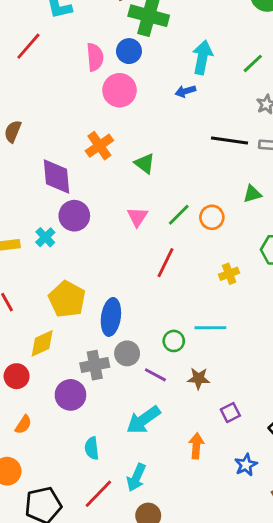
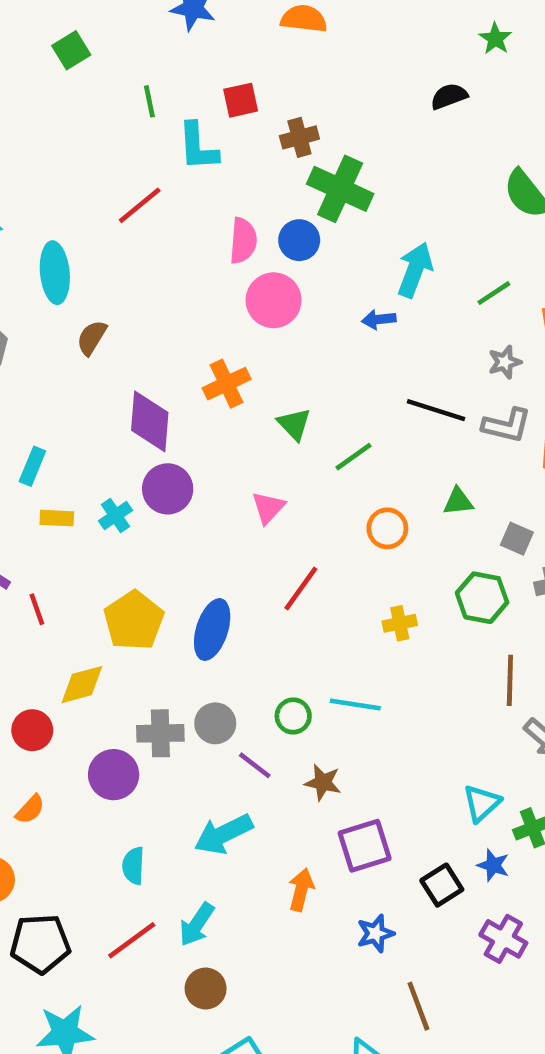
green line: (179, 215) -> (354, 457), moved
blue ellipse: (111, 317) -> (212, 630), moved
purple square: (230, 413) -> (365, 846), size x1.6

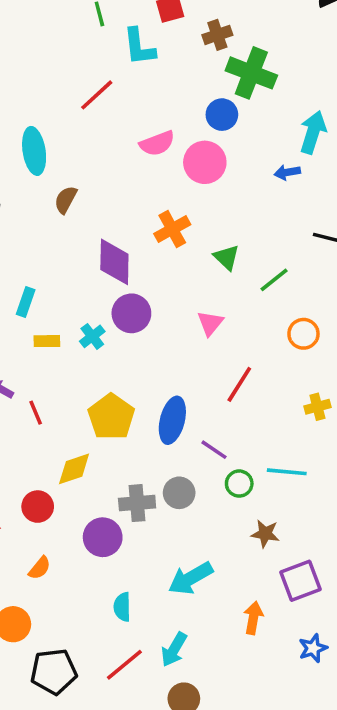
pink semicircle: (243, 241) -> (157, 143), moved, turned 68
purple line: (255, 765) -> (214, 450), moved

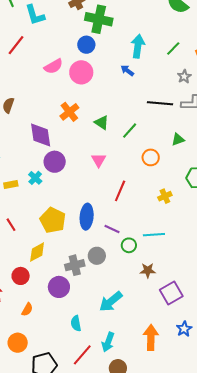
blue arrow: (287, 172) -> (127, 70), turned 56
orange arrow: (253, 618) -> (151, 337), moved, size x1.4

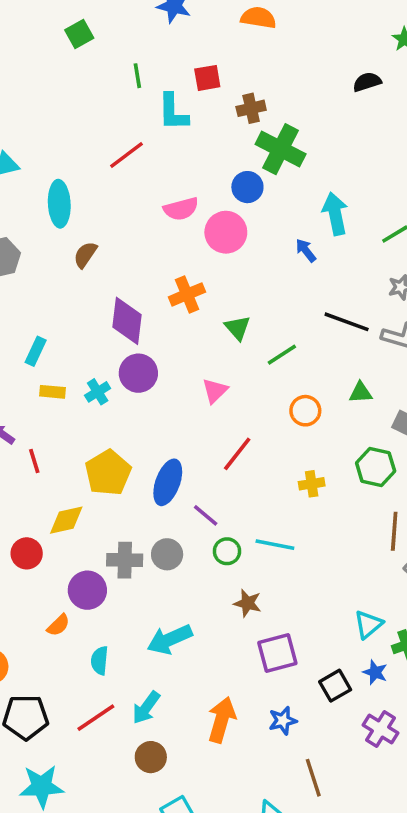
cyan arrow: (138, 46) -> (335, 214), turned -35
orange semicircle: (27, 309) -> (58, 625), moved

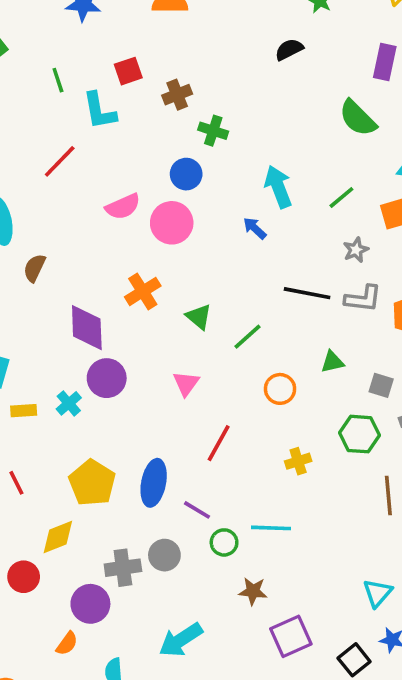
green cross: (281, 149) -> (213, 131), size x0.6

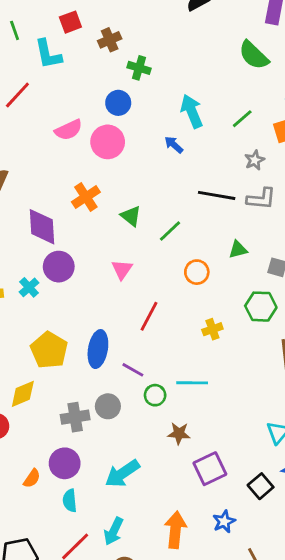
purple circle: (90, 604) -> (65, 463), moved

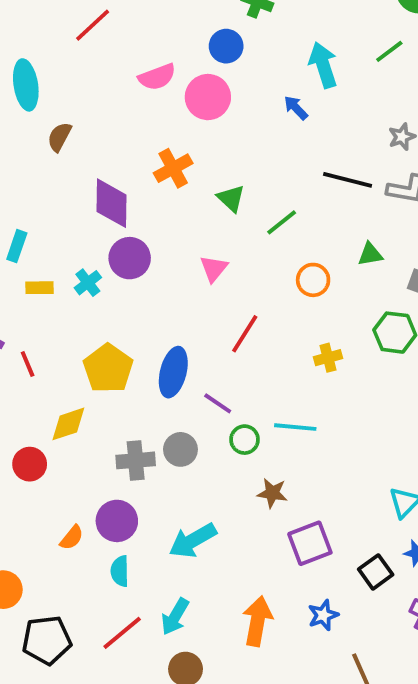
green line: (242, 119) -> (389, 51), moved

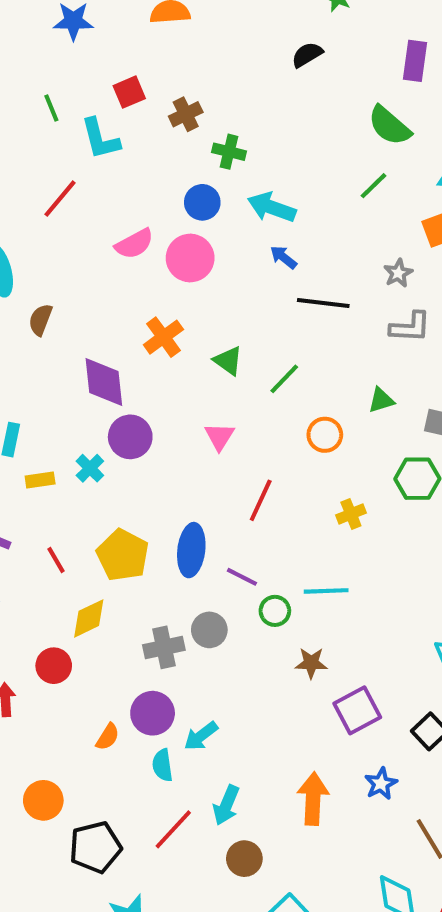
cyan arrow: (323, 65) -> (272, 207), moved, turned -45
black line: (348, 180) -> (323, 303), moved
red line: (28, 364) -> (56, 560), moved
cyan arrow: (193, 541) -> (201, 736), moved, size x0.7

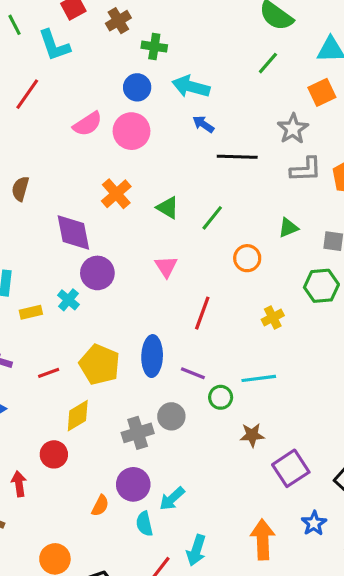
gray star: (398, 273) -> (293, 129), size x1.4
red line: (56, 560) -> (49, 373), turned -75

